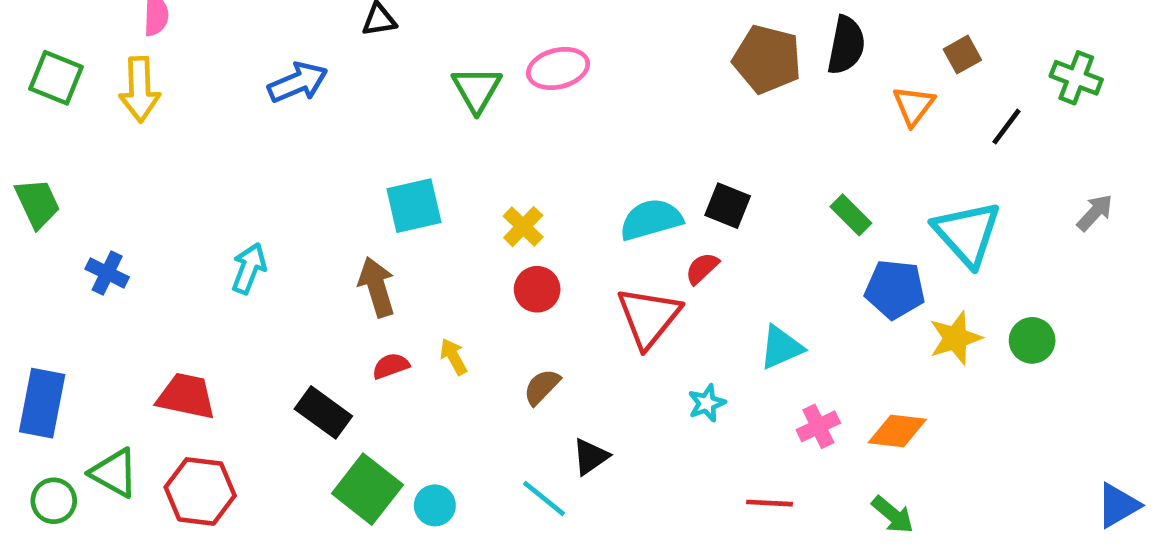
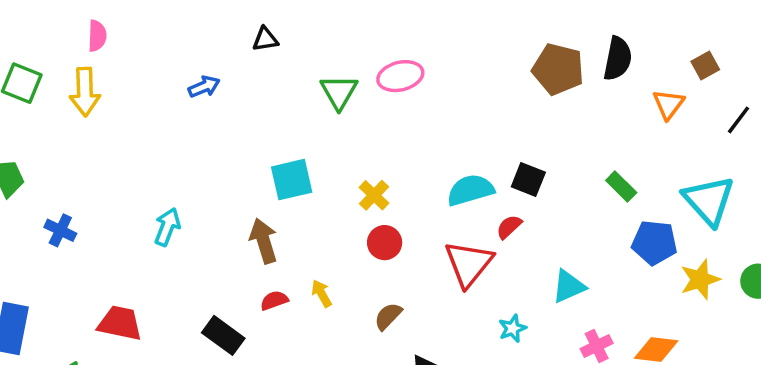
blue arrow: (298, 82) -> (204, 87), size x0.7

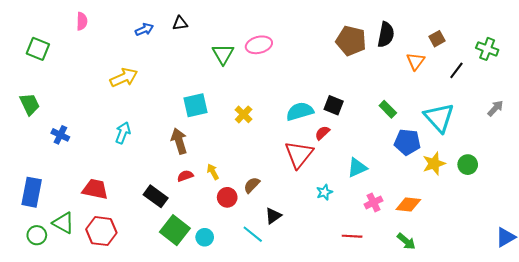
blue arrow: (204, 87) -> (144, 29), moved
yellow arrow: (85, 92) -> (124, 78), moved, turned -112
red circle: (385, 243) -> (227, 197), moved

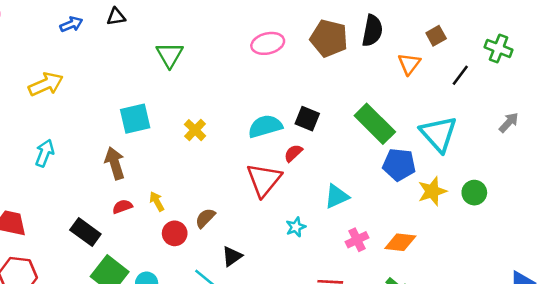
pink ellipse: (259, 45) -> (268, 43), moved
green rectangle: (388, 109) -> (375, 124), size x1.8

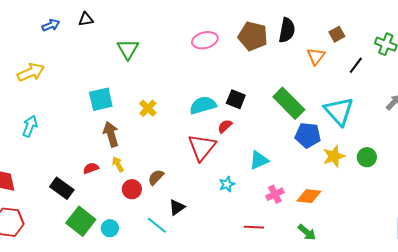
brown arrow: (115, 163) -> (111, 134), moved

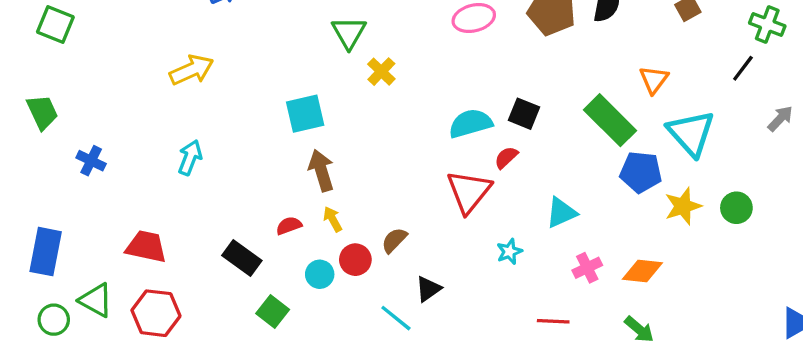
orange triangle: (316, 56) -> (654, 80), moved
black line: (356, 65) -> (743, 68), moved
yellow cross: (148, 108) -> (381, 72), moved
green square: (81, 221) -> (273, 312), size x0.7
cyan circle: (110, 228) -> (320, 274), moved

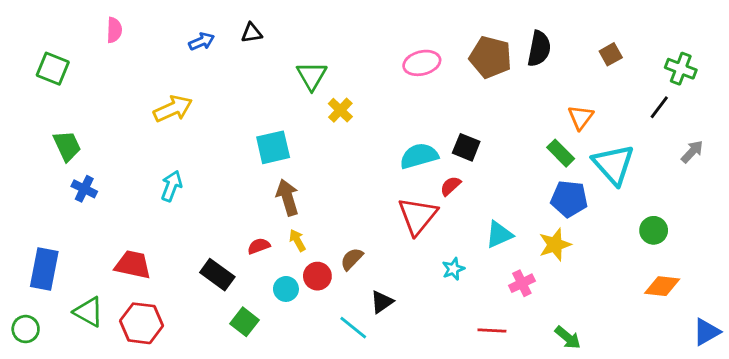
green trapezoid: (42, 112) -> (67, 146), moved
green rectangle: (610, 120) -> (561, 153), moved, size x0.6
yellow star: (683, 206) -> (555, 245), moved
orange diamond: (642, 271) -> (662, 286), moved
green circle: (54, 320) -> (26, 329), moved

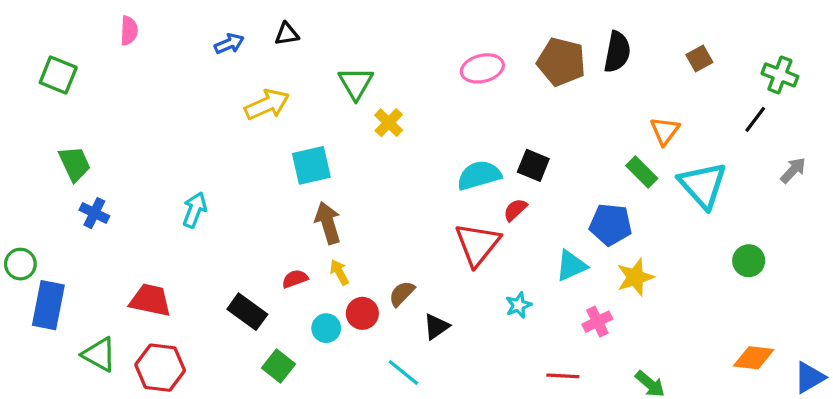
yellow arrow: (173, 109) -> (267, 105), moved
blue pentagon: (569, 199) -> (611, 225), moved
orange diamond: (662, 286) -> (754, 358), moved
black triangle: (382, 302) -> (436, 326), moved
green circle: (26, 329) -> (20, 264), moved

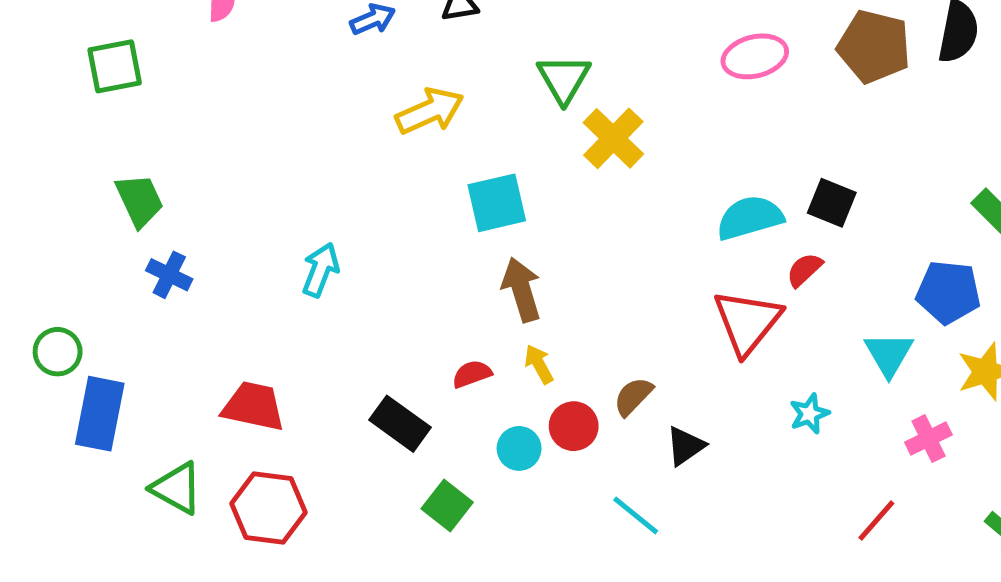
green square: (58, 75) -> (115, 66), turned -33
yellow cross: (389, 123) -> (613, 138), size x1.4
cyan triangle: (571, 266) -> (889, 354), turned -36
red line: (563, 376) -> (876, 520), turned -52

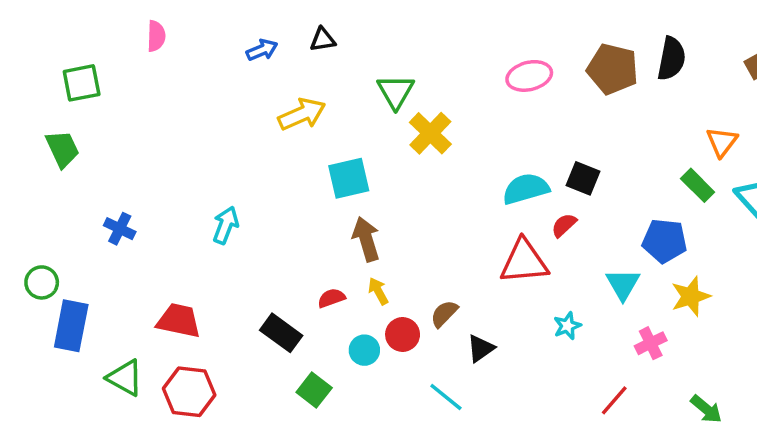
green trapezoid: (139, 200) -> (62, 149), moved
red triangle: (747, 322) -> (524, 262), turned 46

